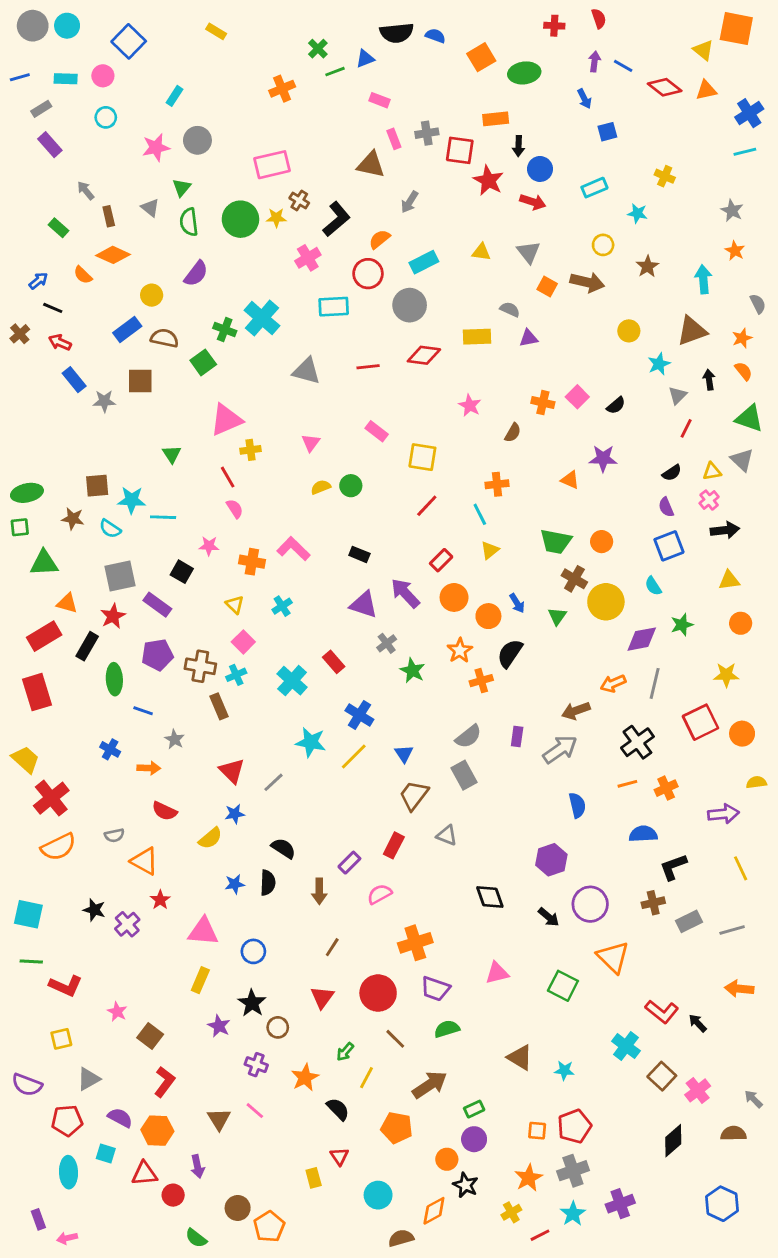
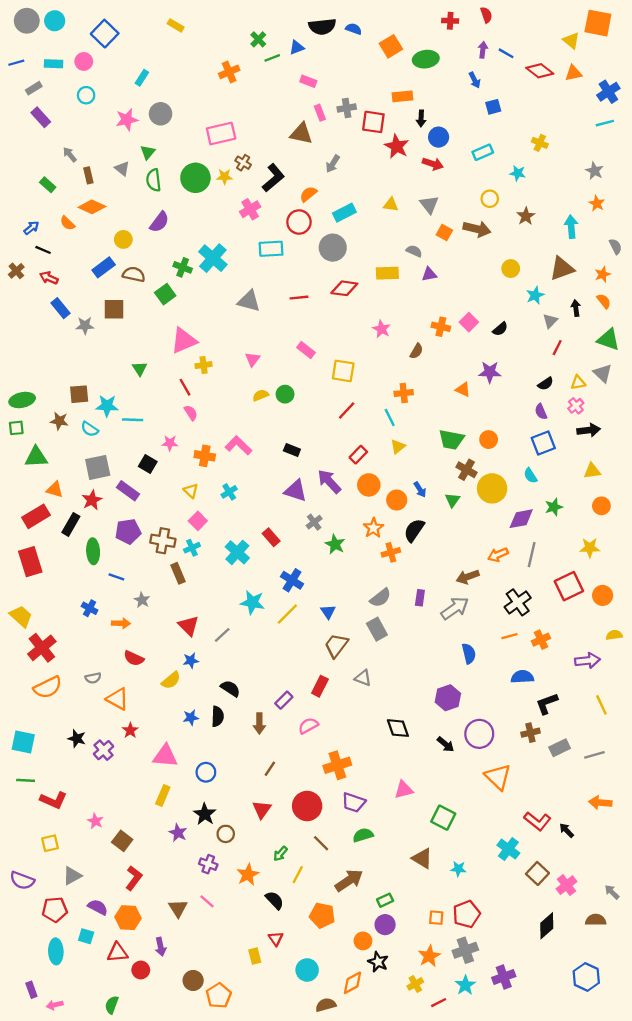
green square: (563, 986) -> (443, 818), moved
green semicircle: (196, 1238) -> (112, 1005), moved, turned 72

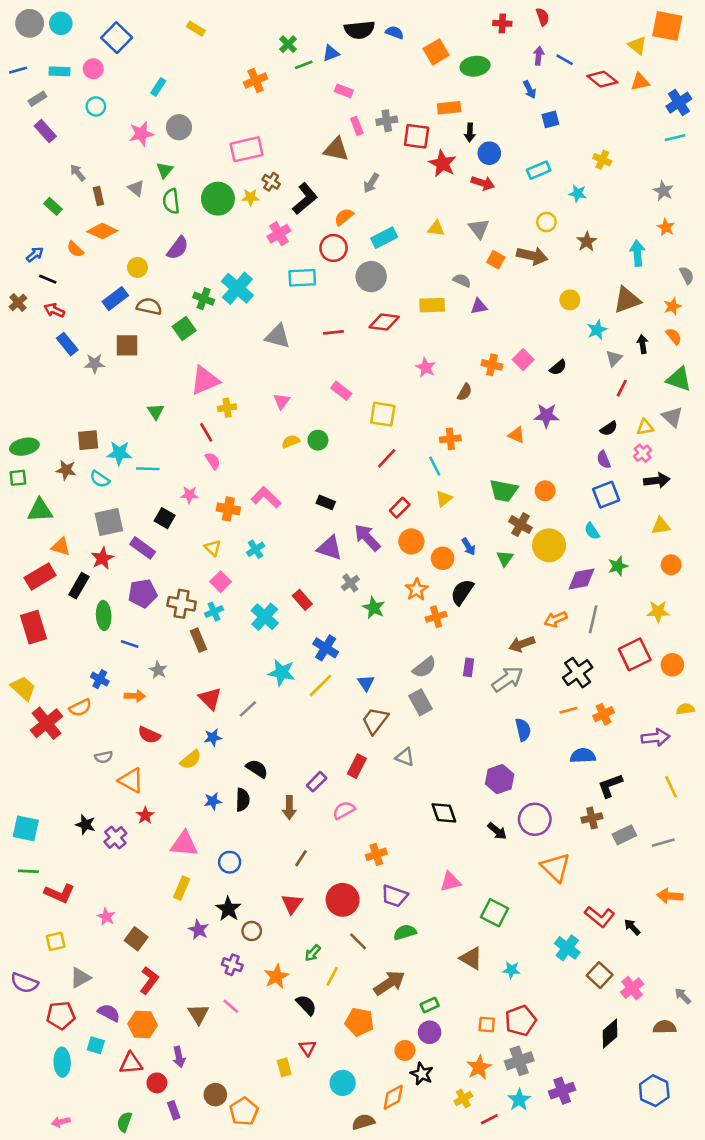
orange semicircle: (48, 687) -> (80, 708), moved, size x0.7
orange cross: (337, 765) -> (376, 854), size x0.7
purple rectangle: (31, 990) -> (174, 1110), moved

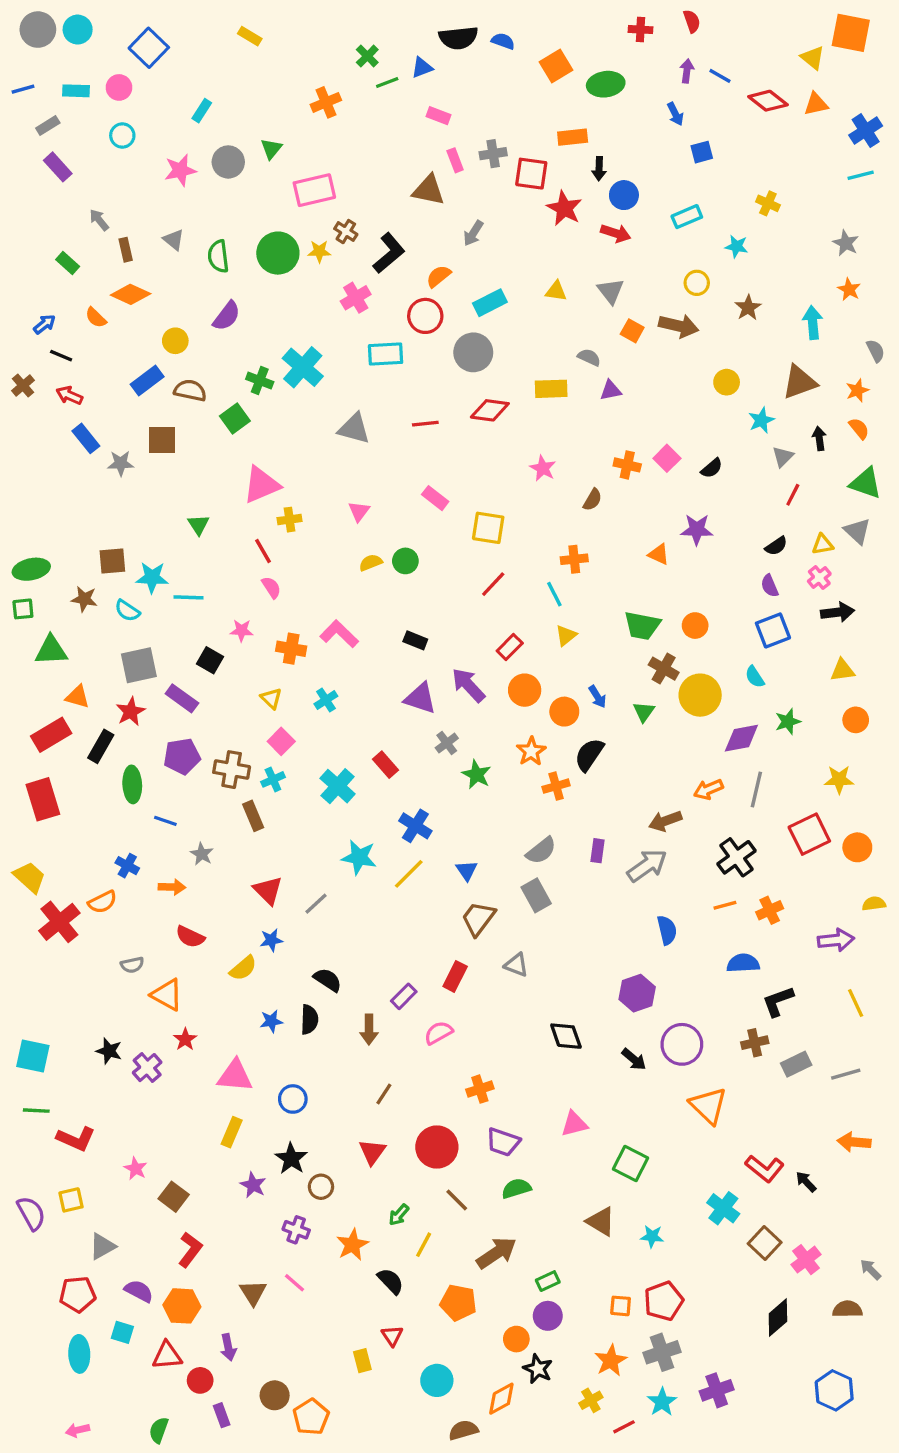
green triangle: (165, 170) -> (271, 149), moved
purple semicircle: (24, 983) -> (31, 1213), moved, turned -140

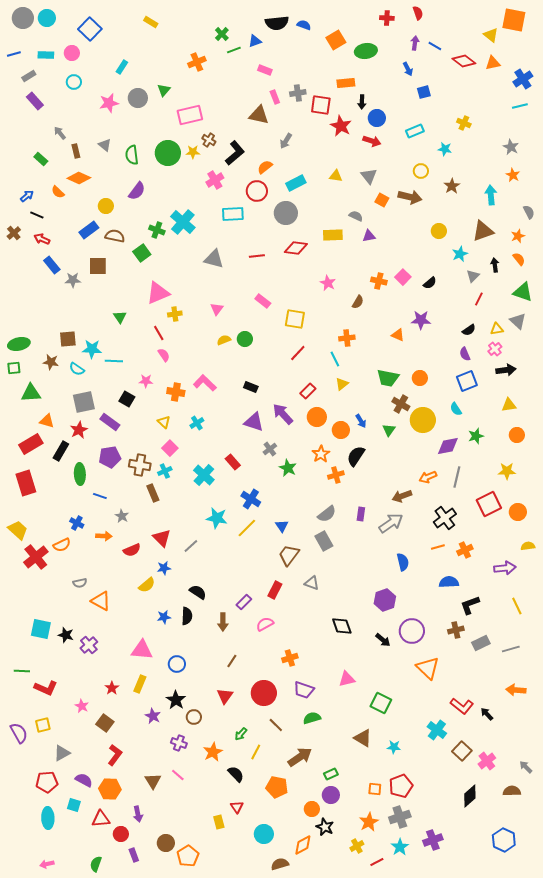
red semicircle: (190, 937) -> (132, 550), moved, turned -48
red star: (185, 1039) -> (112, 688), moved
cyan square: (33, 1056) -> (41, 629), moved

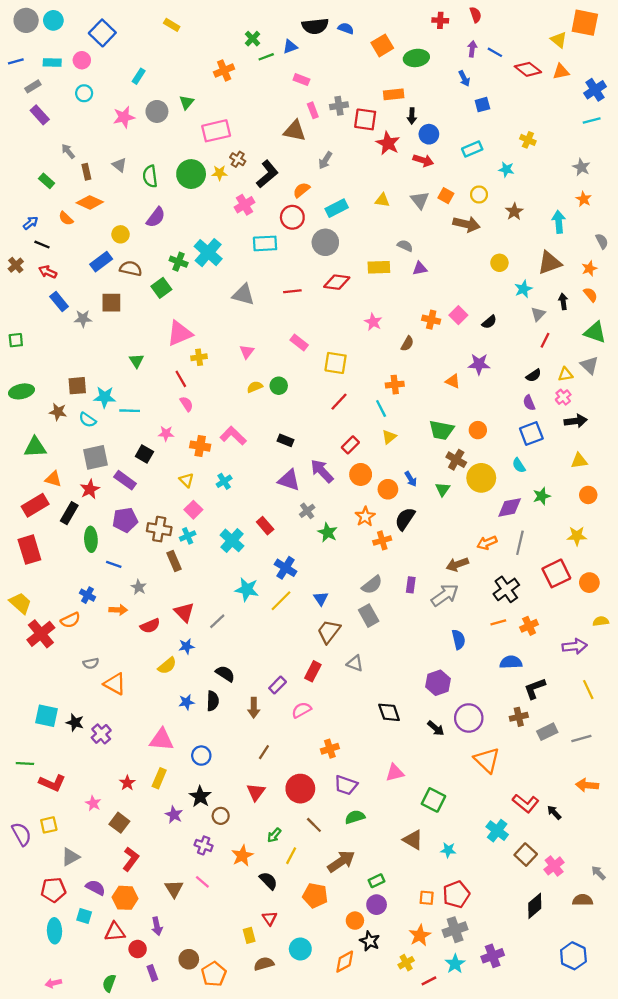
orange square: (382, 200) -> (446, 196), moved
green square: (14, 368) -> (16, 340), moved
brown semicircle: (280, 864) -> (264, 964), moved

